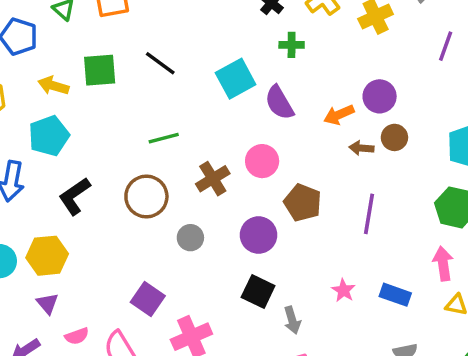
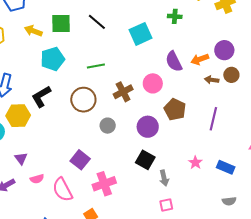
purple semicircle: (279, 103) -> (174, 61), moved
cyan pentagon: (49, 136) -> (53, 59), moved
yellow hexagon: (47, 256) -> (18, 116), moved

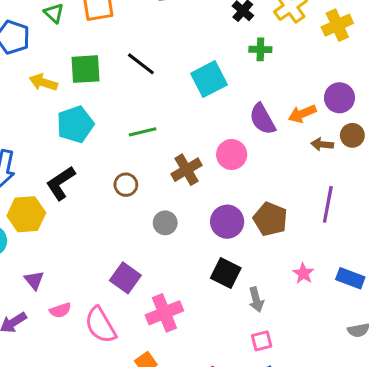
brown circle: (83, 100) -> (126, 185), size x0.6
brown pentagon: (175, 109) -> (270, 219), moved

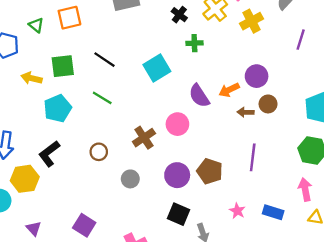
green line: (143, 132) -> (102, 98), moved, turned 48
purple square: (125, 278) -> (84, 225), moved

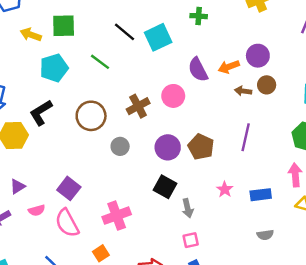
black line: (104, 60) -> (125, 32), moved
brown circle: (99, 152) -> (91, 116), size x1.6
blue rectangle: (273, 212) -> (261, 195), turned -30
purple triangle: (34, 228) -> (18, 186), turned 35

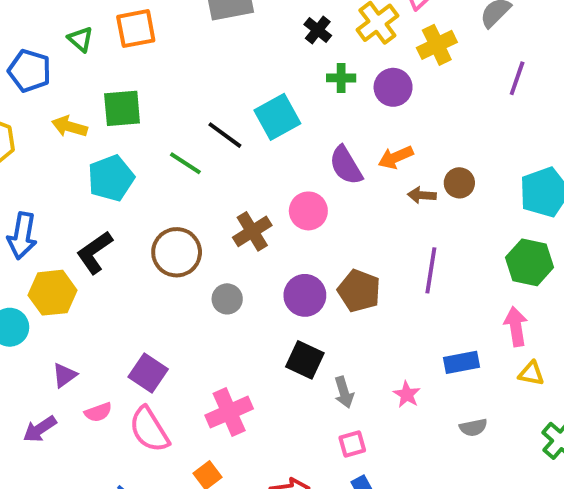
black line: (125, 32) -> (225, 135), moved
purple circle: (258, 56) -> (393, 87), moved
pink star: (225, 189) -> (407, 394), moved

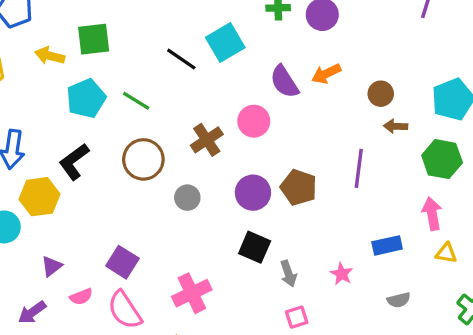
green line: (185, 163) -> (136, 101), moved
brown arrow: (422, 195) -> (396, 126), moved

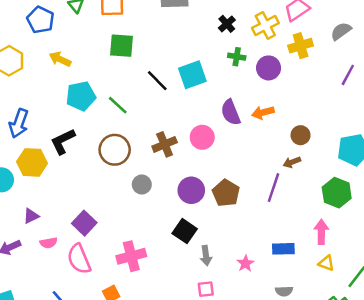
green square: (94, 39) -> (121, 46), moved
brown arrow: (396, 126) -> (292, 162), moved, turned -35

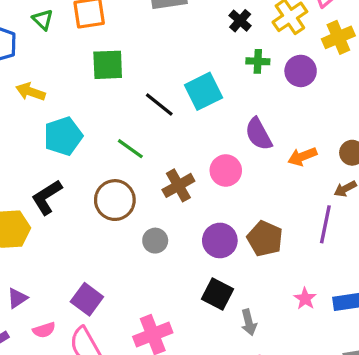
green line: (118, 105) -> (130, 149), moved
orange arrow: (263, 112) -> (302, 157), moved
pink star: (245, 263) -> (305, 299), moved

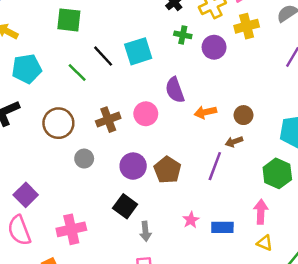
green line: (130, 149) -> (77, 73), moved

